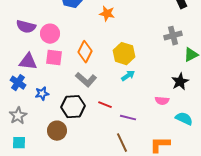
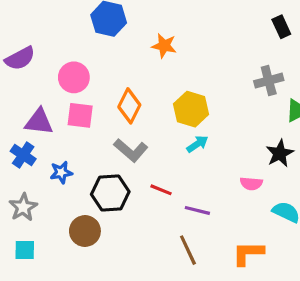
purple semicircle: (26, 27) -> (20, 58), moved, turned -42

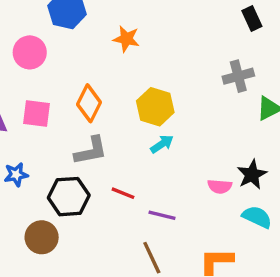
pink circle: (74, 77) -> (30, 52), moved
gray L-shape: (131, 150) -> (91, 151), turned -52
black star: (280, 153) -> (252, 175), moved

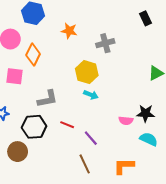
gray cross: (238, 76) -> (105, 43), moved
orange diamond: (89, 103) -> (33, 55), moved
cyan arrow: (162, 144) -> (91, 95), turned 56
black star: (252, 175) -> (146, 113), turned 30
purple line: (162, 215) -> (91, 138), turned 35

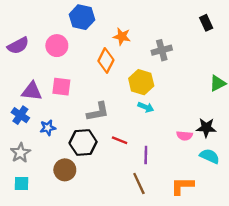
orange diamond: (33, 55) -> (106, 60), moved
purple line: (91, 138) -> (146, 155), turned 42

